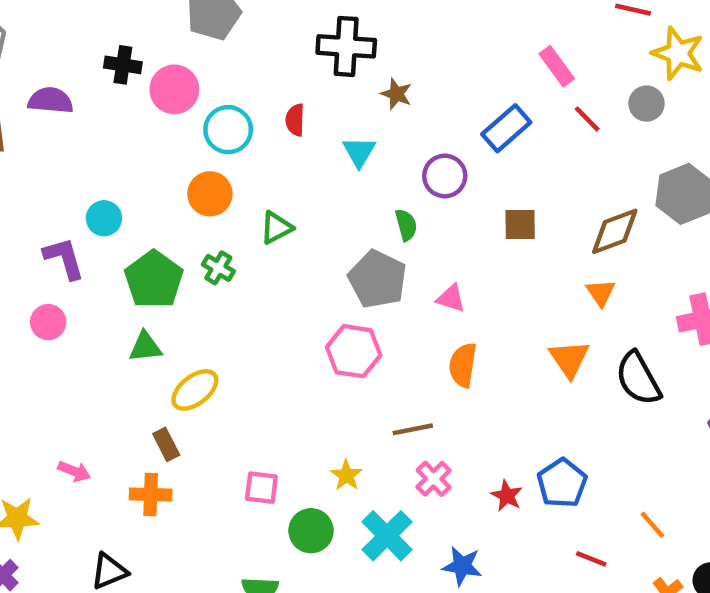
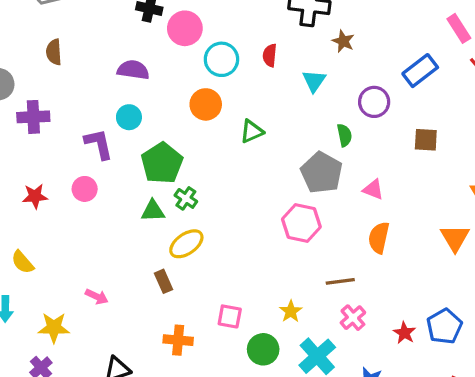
purple semicircle: (50, 100) -> (133, 70), moved
green cross: (218, 268) -> (186, 198), moved
orange cross: (151, 494) -> (178, 340), moved

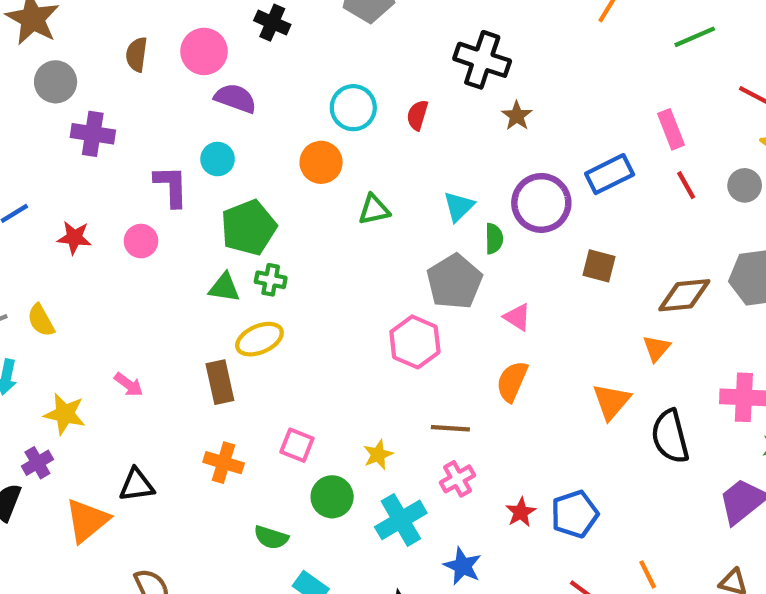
pink circle: (185, 28) -> (204, 51), moved
cyan triangle: (314, 81) -> (459, 206), moved
purple circle: (374, 102) -> (541, 203), size x1.4
green cross: (186, 198) -> (271, 280), turned -35
brown rectangle: (164, 281) -> (220, 382), size x1.4

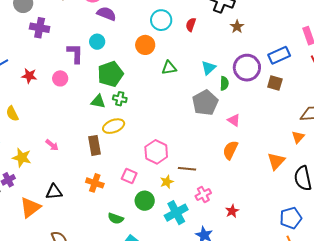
brown square: (599, 266) -> (275, 83), moved
pink hexagon: (415, 342) -> (156, 152), moved
brown line: (450, 428) -> (187, 169), moved
blue pentagon: (575, 514) -> (291, 218), moved

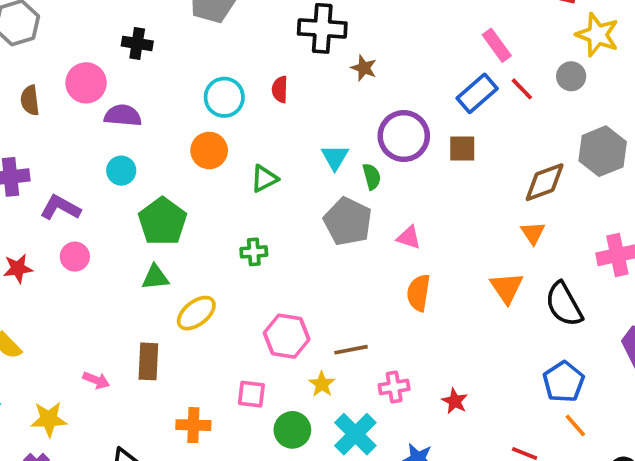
purple L-shape: (75, 53) -> (60, 208), moved, turned -45
blue rectangle: (279, 55) -> (477, 93), moved
green cross: (120, 99) -> (254, 252), moved
brown rectangle: (94, 145) -> (148, 361), moved, turned 30
pink cross: (203, 194) -> (394, 387), turned 35

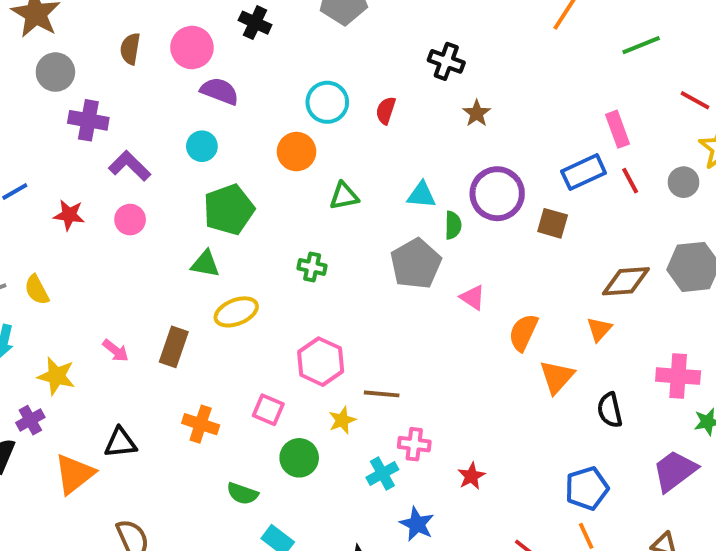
black cross: (322, 28) -> (446, 61), size x0.7
cyan triangle: (335, 157) -> (421, 195), turned 48
orange semicircle: (419, 293) -> (523, 332), moved
black semicircle: (564, 304) -> (610, 410), size x0.7
cyan cross: (355, 434) -> (382, 473), moved, size x0.7

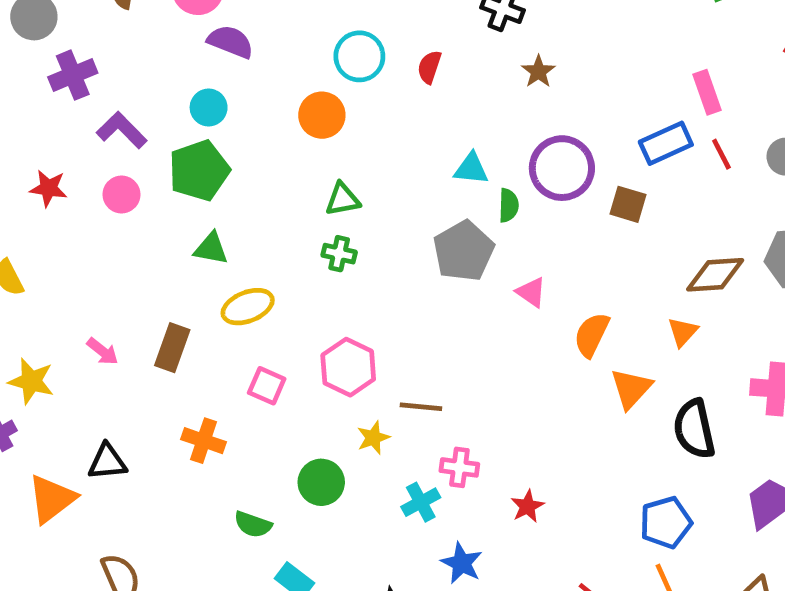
purple cross: (88, 120) -> (73, 75), turned -33
green triangle: (344, 196) -> (343, 199), moved
green pentagon: (229, 210) -> (199, 170), moved
pink square: (268, 410) -> (267, 386), moved
black semicircle: (610, 410) -> (694, 429), size x1.4

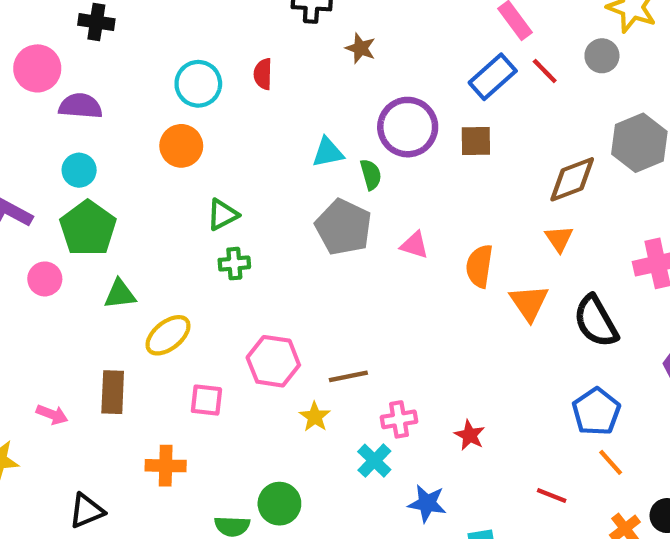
pink circle: (121, 195) -> (45, 279), moved
green circle: (321, 482) -> (279, 504), moved

